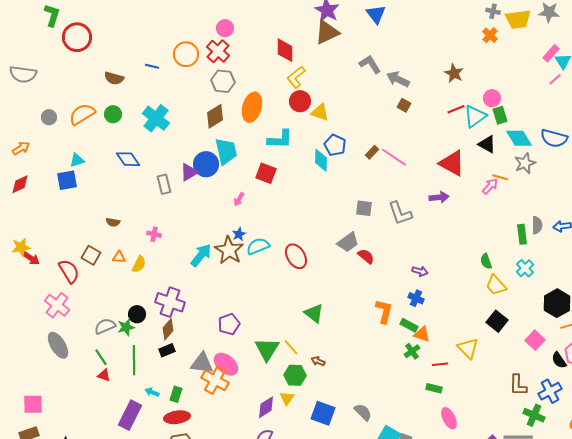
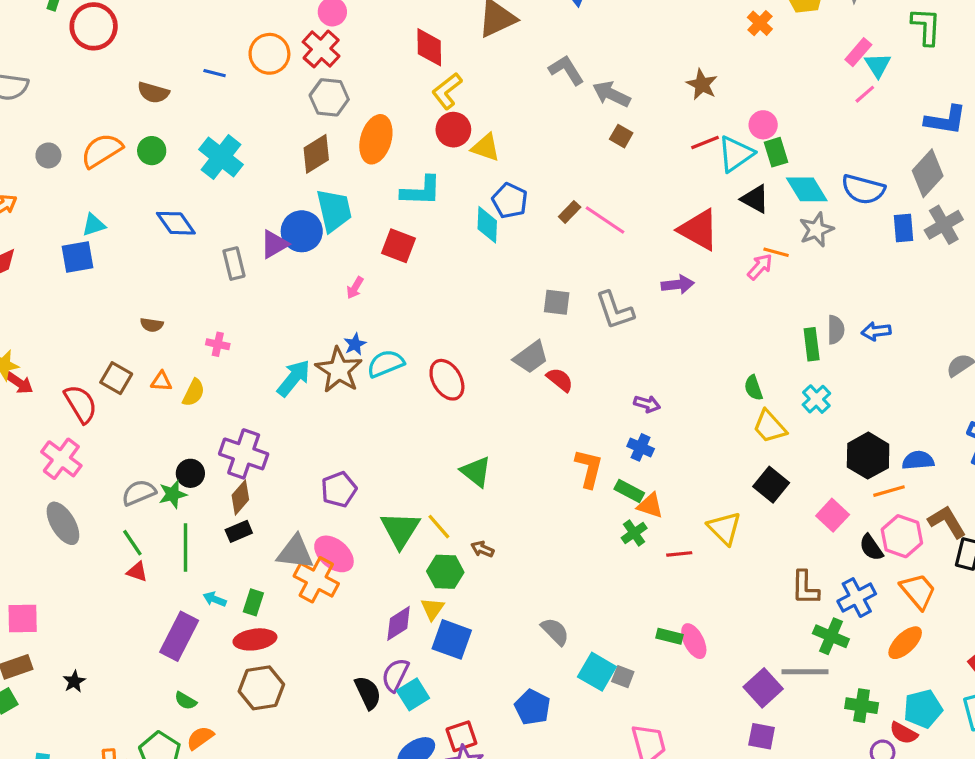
green rectangle: (434, 388) -> (670, 636), moved
blue square: (323, 413) -> (452, 639), moved

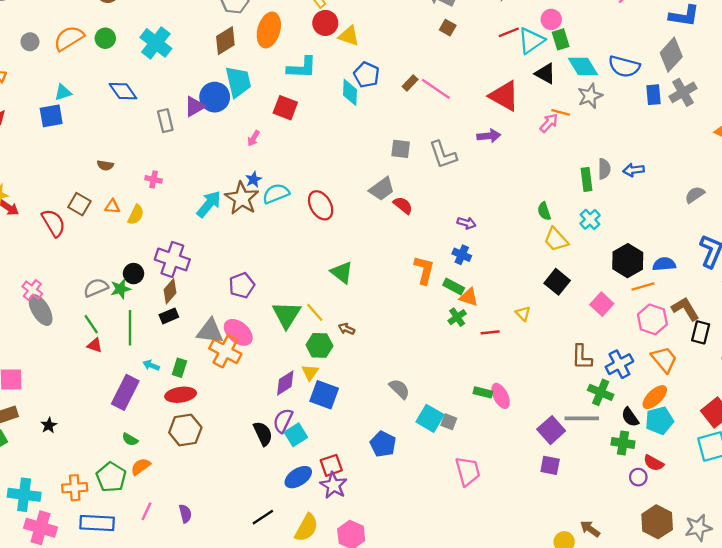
pink cross: (61, 459) -> (32, 290), moved, size x0.7
yellow triangle: (724, 528) -> (523, 314), size x0.6
black semicircle: (871, 548) -> (630, 417), moved
cyan pentagon: (923, 709) -> (659, 421), moved

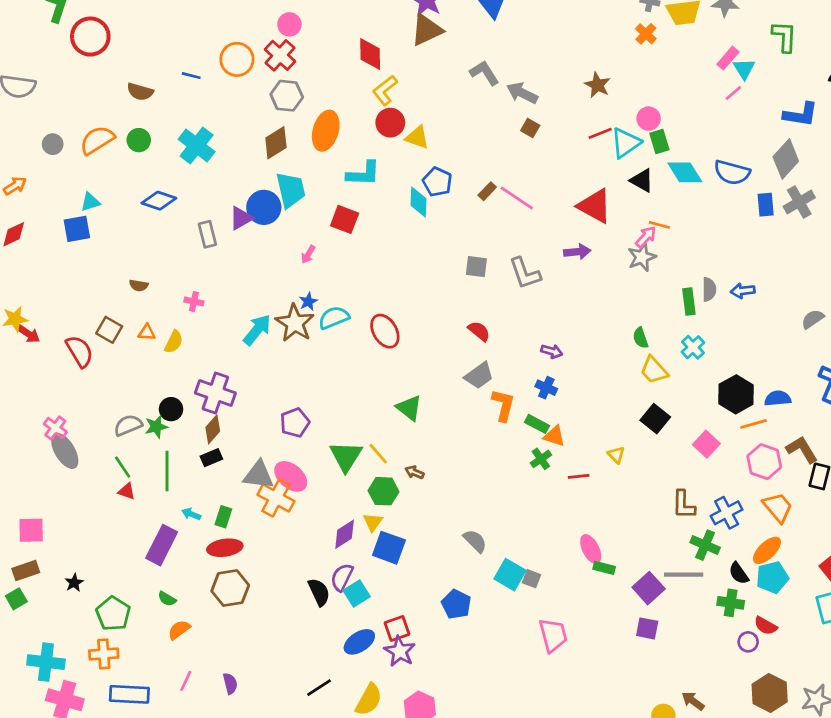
blue diamond: (123, 91) -> (159, 201), turned -36
gray star: (590, 96) -> (642, 257), moved
gray trapezoid: (382, 189) -> (479, 376), moved
green rectangle: (483, 392) -> (604, 568), moved
green pentagon: (111, 477) -> (113, 614), moved

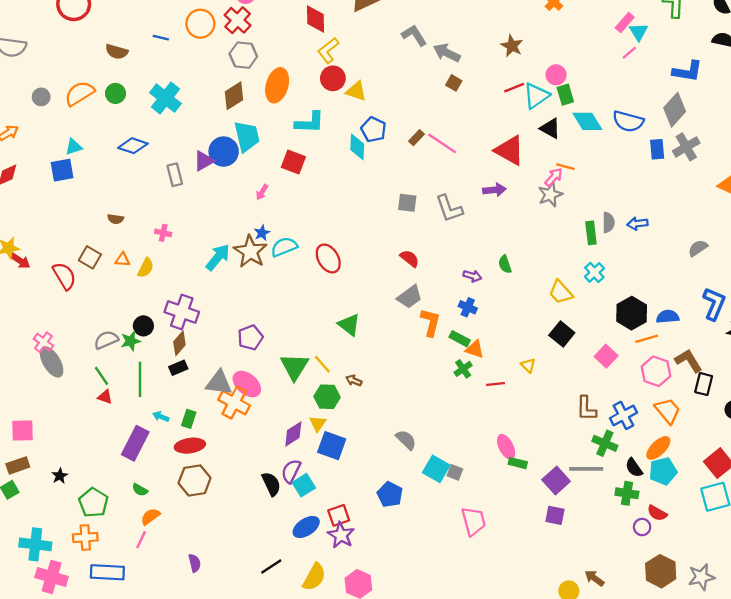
green semicircle: (640, 338) -> (505, 264), moved
pink line: (186, 681) -> (141, 540), moved

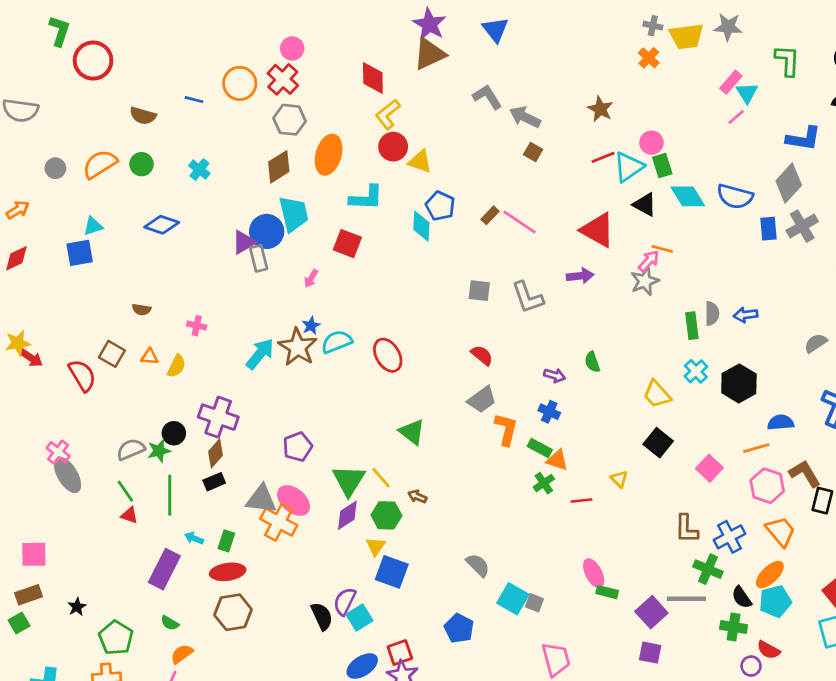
cyan cross: (165, 98) -> (199, 170), size x0.6
gray rectangle: (175, 175) -> (259, 258), moved
black hexagon: (632, 313) -> (739, 383), moved
purple diamond: (293, 434) -> (347, 515), moved

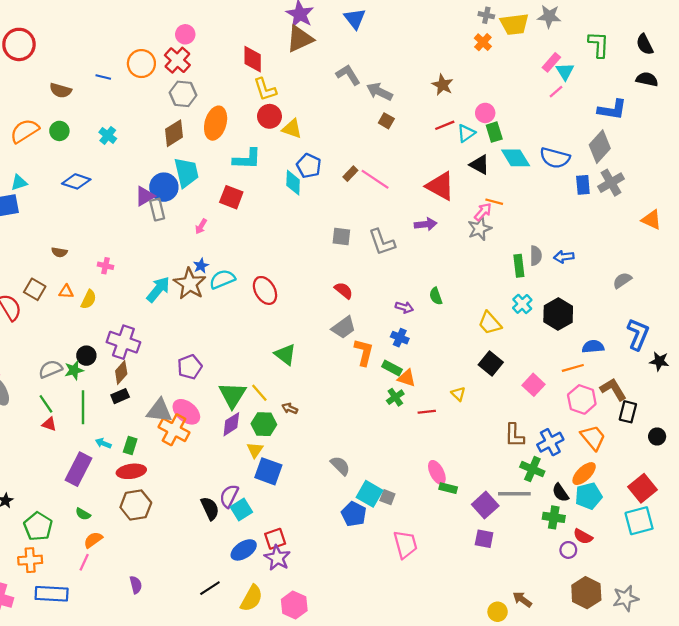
yellow L-shape: (388, 114) -> (265, 89), turned -70
cyan triangle: (629, 167) -> (466, 133), size x0.7
blue pentagon: (459, 628) -> (354, 514), moved

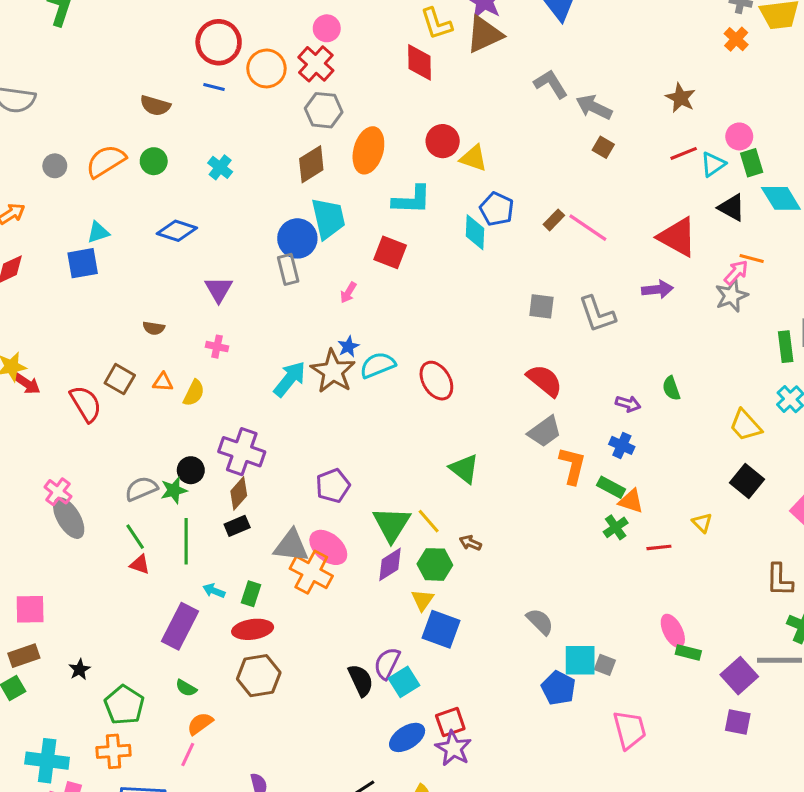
red circle: (19, 44) -> (219, 42), moved
yellow L-shape: (265, 89) -> (436, 24), moved
purple triangle: (145, 196) -> (219, 289), moved, turned -30
red semicircle: (344, 290) -> (545, 381), size x1.4
cyan square: (369, 494) -> (580, 660), turned -30

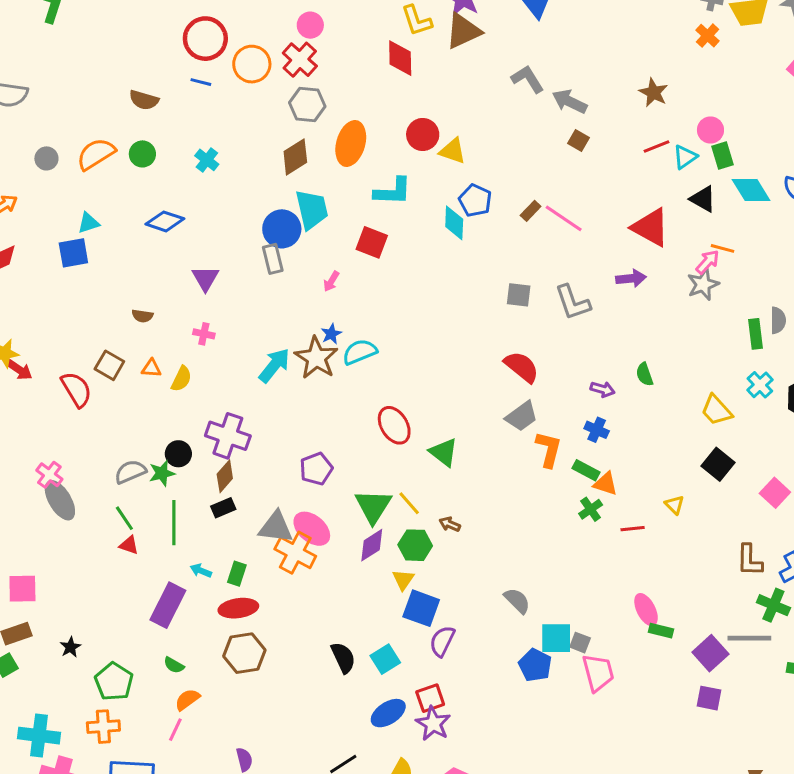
red ellipse: (436, 381) -> (394, 425), moved
purple semicircle: (387, 663) -> (442, 641), moved
pink trapezoid: (630, 730) -> (598, 673), moved

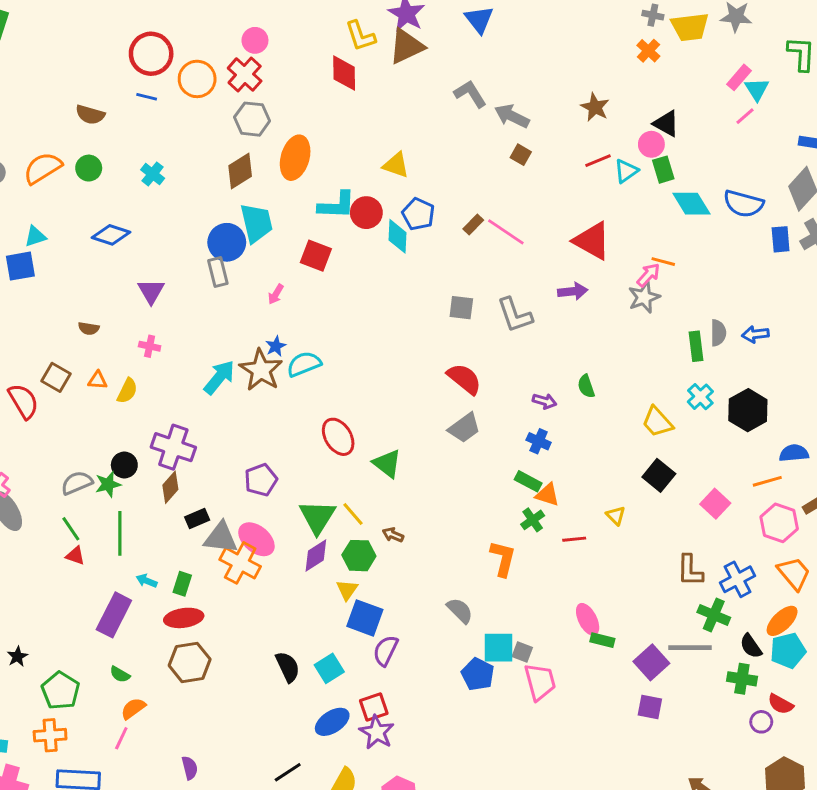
red circle: (423, 134) -> (366, 213), moved
black triangle: (703, 199) -> (666, 124), moved
orange L-shape: (549, 449) -> (503, 559), moved
black rectangle: (223, 508) -> (197, 518), moved

